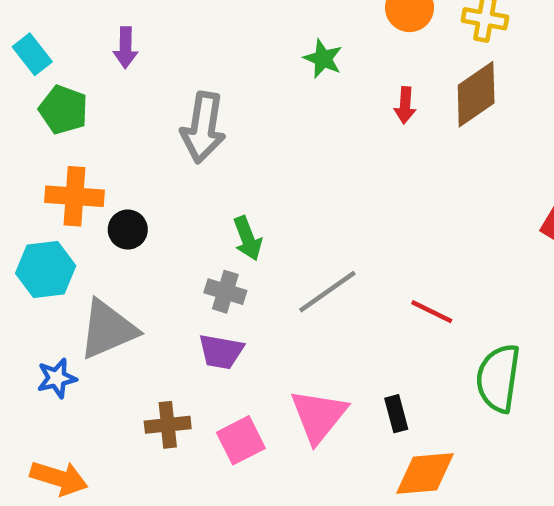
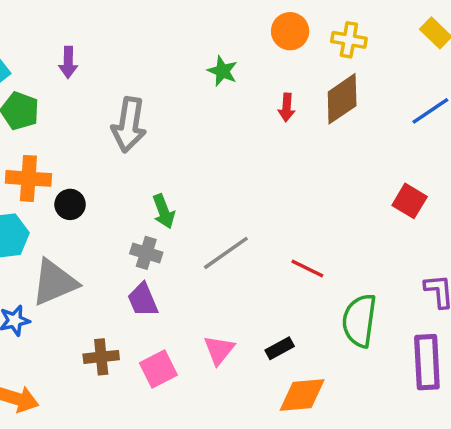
purple trapezoid: (221, 352) -> (143, 300), turned 57
black rectangle: (396, 414) -> (280, 348), turned 76
pink triangle: (319, 416) -> (219, 350), size x0.7

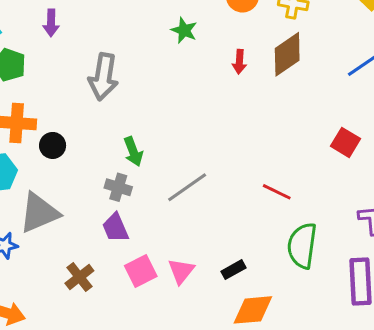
red line: (307, 269) -> (277, 192), moved
brown cross: (101, 357) -> (79, 277), turned -32
pink square: (158, 369) -> (141, 271), moved

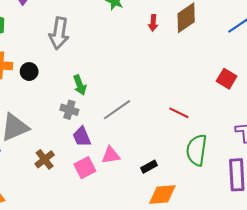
black circle: (53, 145) -> (29, 71), moved
purple trapezoid: (115, 228) -> (82, 137), moved
pink triangle: (181, 271) -> (111, 155), moved, turned 42
brown cross: (79, 277) -> (45, 159), moved

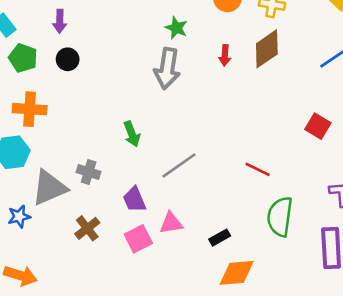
gray arrow: (59, 33) -> (167, 68), moved
black circle: (29, 71) -> (68, 59), moved
gray cross: (69, 110) -> (89, 172), moved

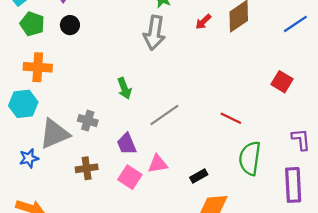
red arrow: (225, 55) -> (203, 22), turned 42
brown cross: (87, 228) -> (87, 168), turned 30
pink square: (138, 239) -> (130, 177), turned -30

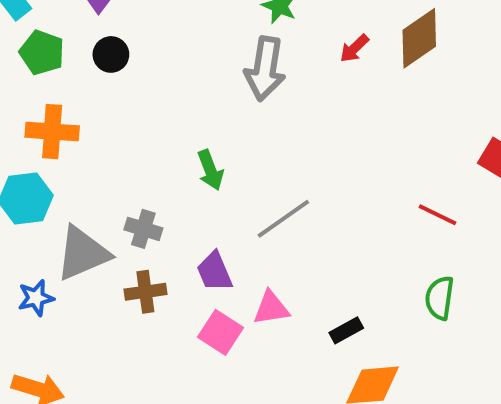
red line: (231, 118) -> (437, 215), moved
green semicircle: (250, 158) -> (440, 298), size x0.7
brown cross: (87, 168) -> (145, 292), moved

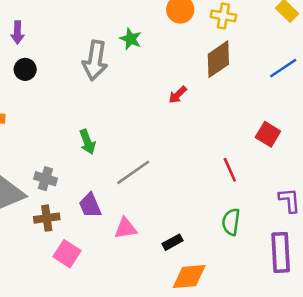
red arrow: (354, 48) -> (178, 95), moved
gray arrow: (265, 69) -> (95, 60), moved
red line: (437, 215) -> (230, 170), turned 40
pink square: (220, 332) -> (67, 254), moved

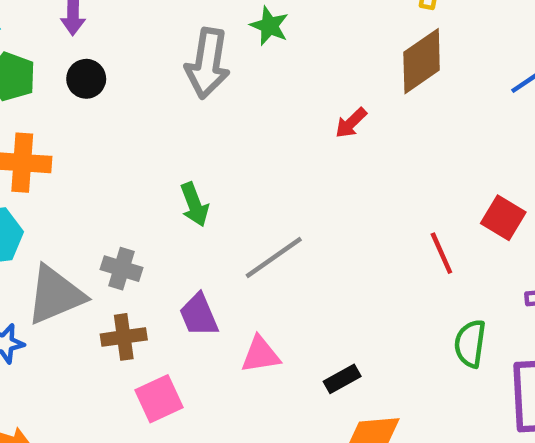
red square: (268, 134) -> (503, 218), moved
green semicircle: (231, 222) -> (470, 344), moved
pink square: (67, 254) -> (159, 399), turned 32

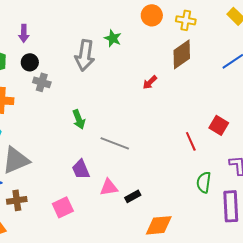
gray line: (274, 258) -> (115, 143), turned 56
gray cross: (122, 269) -> (42, 82), moved
brown cross: (124, 337) -> (17, 200), moved
black rectangle: (342, 379) -> (133, 196), moved

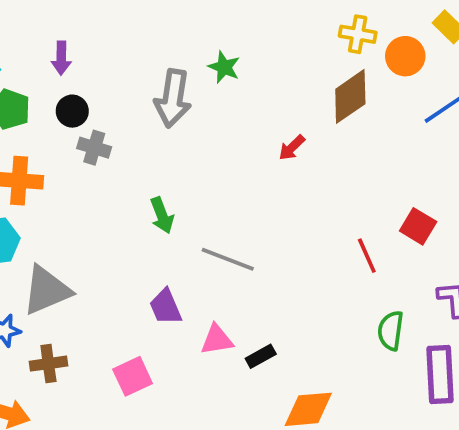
orange circle: (152, 15) -> (405, 56), moved

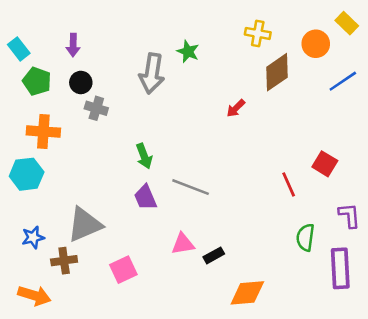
yellow cross: (358, 34) -> (258, 33), moved
gray triangle: (47, 290) -> (85, 224), moved
purple trapezoid: (166, 307) -> (145, 197), moved

